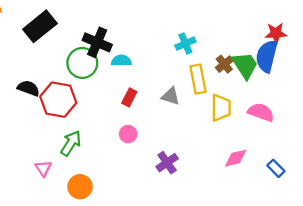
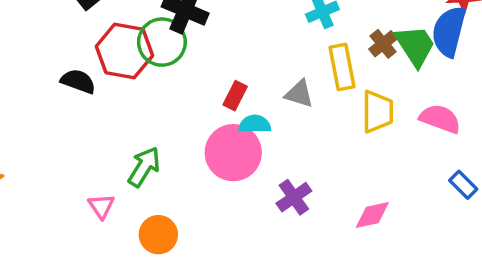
cyan semicircle: (121, 61) -> (255, 124), moved
red hexagon: (58, 100) -> (124, 51), moved
pink circle: (128, 134) -> (233, 153), size x2.0
pink diamond: (236, 158) -> (372, 215), moved
blue rectangle: (276, 168) -> (463, 185), moved

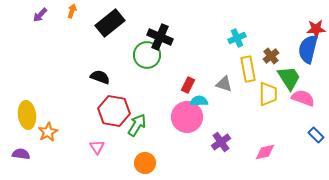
green trapezoid: (415, 46) -> (289, 78), moved
red hexagon: (124, 51) -> (114, 111), moved
pink triangle: (101, 206) -> (97, 147), moved

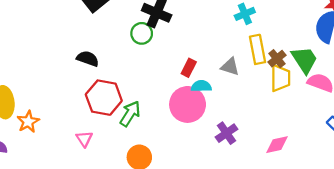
green circle: (147, 55) -> (142, 33), size x0.7
brown cross: (271, 56) -> (277, 59), moved

